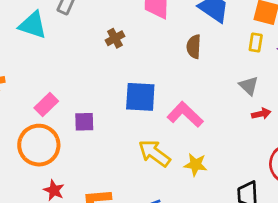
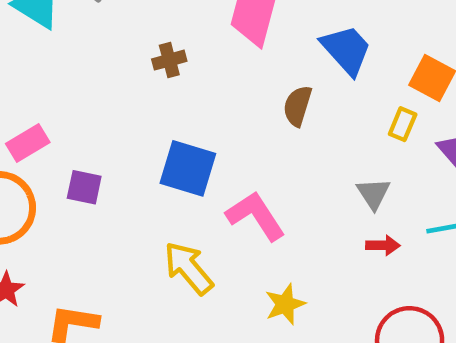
yellow star: (196, 165) -> (285, 304), moved, turned 30

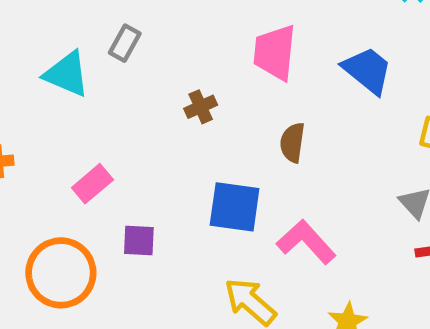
brown semicircle: (298, 106) -> (292, 143), moved
pink rectangle: (28, 143) -> (92, 184), moved

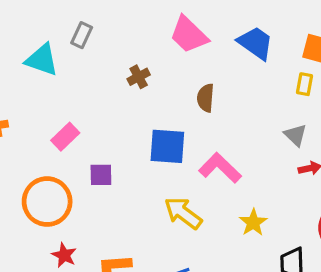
pink trapezoid: (275, 52) -> (189, 35), turned -48

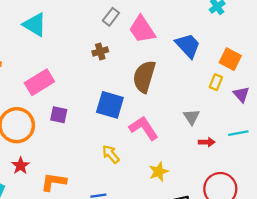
gray rectangle: (82, 35) -> (111, 17), moved
brown semicircle: (206, 98) -> (144, 77), size x1.6
gray triangle: (296, 135) -> (191, 117), moved
pink rectangle: (65, 137) -> (39, 82), size x1.4
yellow arrow: (183, 213) -> (111, 154), size x0.7

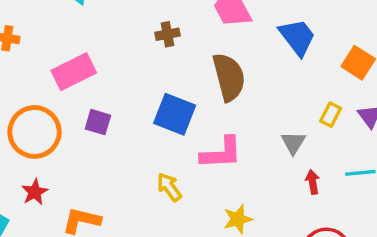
brown semicircle: (144, 77) -> (229, 77), turned 144
yellow rectangle: (216, 82) -> (331, 115), moved
pink L-shape: (144, 128) -> (221, 153), turned 116
red arrow: (207, 142) -> (313, 182), turned -105

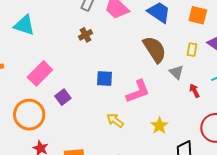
brown semicircle: (229, 77) -> (155, 49), moved
blue square: (175, 114) -> (104, 78), size x0.7
purple square: (98, 122) -> (63, 97), turned -35

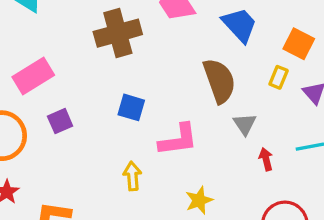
brown cross: (86, 35) -> (118, 33), size x2.0
yellow rectangle: (192, 50) -> (279, 77), moved
yellow arrow: (115, 120) -> (132, 176), turned 36

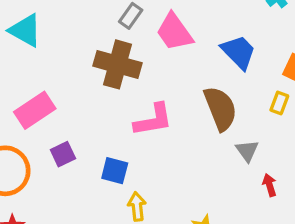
brown cross: (118, 33) -> (118, 64), turned 33
blue square: (131, 107) -> (115, 171), moved
pink L-shape: (178, 140) -> (153, 120), moved

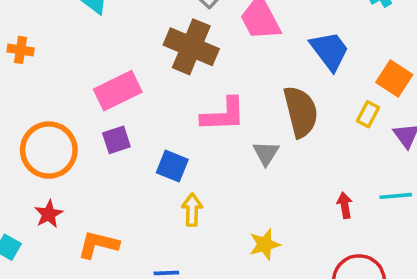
pink rectangle: (35, 110) -> (118, 91), moved
gray triangle: (247, 151) -> (266, 153), moved

